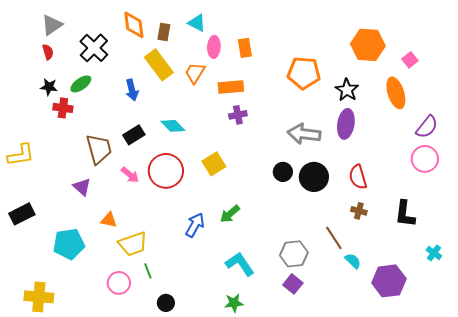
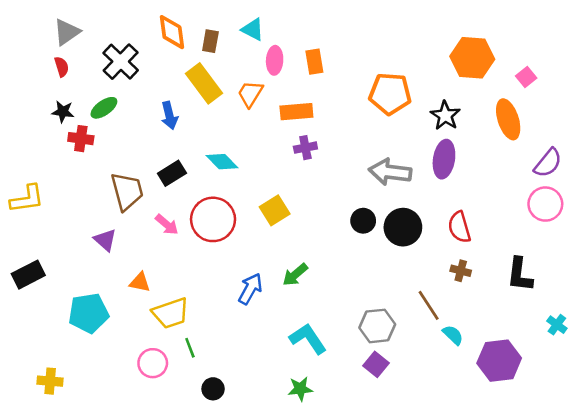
yellow cross: (39, 297) -> (50, 381), size x0.7

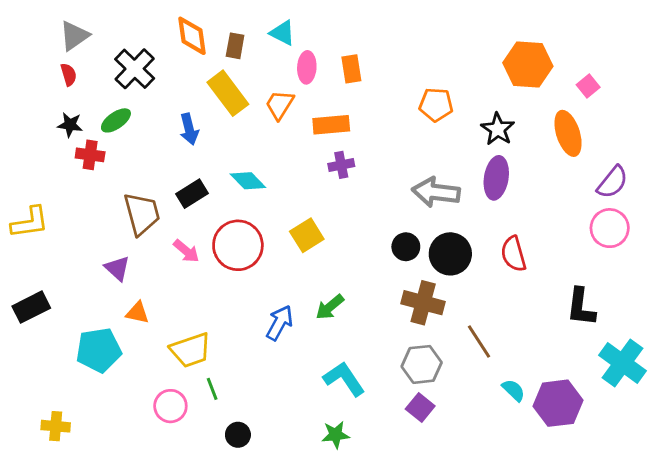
orange pentagon: (390, 94) -> (436, 105), size x0.7
brown cross: (461, 271) -> (423, 303), moved, size x1.8
orange triangle: (140, 282) -> (137, 313), moved
cyan cross: (557, 325) -> (623, 363), size x2.0
cyan semicircle: (453, 335) -> (513, 390), moved

